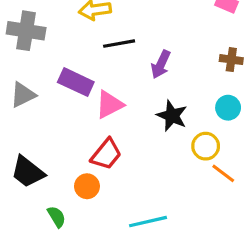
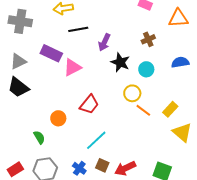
brown cross: (231, 60) -> (148, 39), turned -32
black star: (172, 116) -> (120, 62), moved
red trapezoid: (106, 154) -> (89, 104), moved
black trapezoid: (28, 172) -> (18, 87), moved
cyan line: (148, 222) -> (96, 140), turned -30

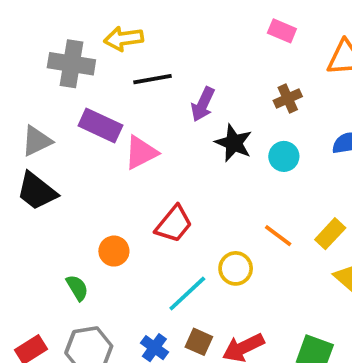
gray cross: (20, 21) -> (71, 64), moved
yellow circle: (132, 93) -> (236, 268), moved

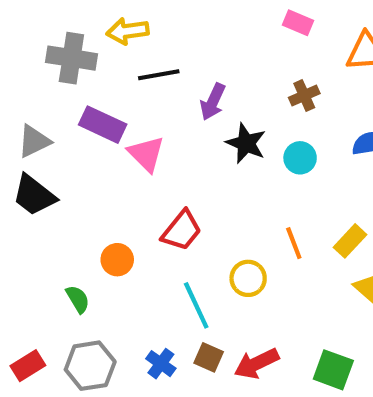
pink triangle: (141, 153) -> (146, 154), turned -48
orange line: (278, 236) -> (294, 243), turned 32
cyan line: (187, 294) -> (196, 305), turned -72

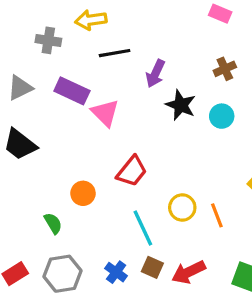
gray cross: (71, 58) -> (48, 40), size x0.7
gray triangle: (34, 141) -> (20, 88), moved
orange line: (294, 243) -> (217, 215), moved

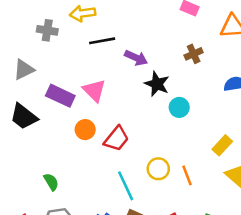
purple arrow: (155, 74) -> (136, 58), turned -90
purple rectangle: (72, 91) -> (60, 96), moved
cyan circle: (222, 116) -> (179, 107), moved
orange circle: (83, 193) -> (85, 130), moved

